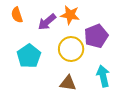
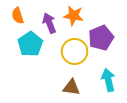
purple arrow: (47, 22) -> (49, 23), turned 108
cyan pentagon: (29, 56) -> (30, 44), moved

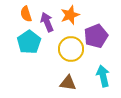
orange semicircle: (18, 16) -> (26, 14), moved
orange star: (74, 16) -> (70, 15), turned -30

